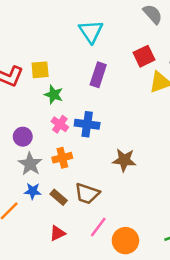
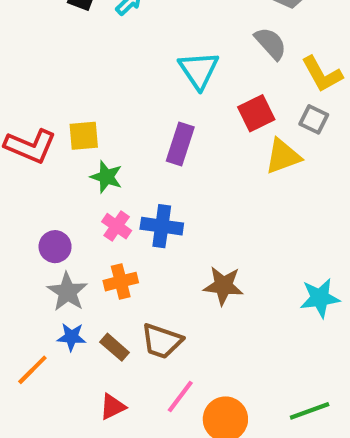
cyan triangle: (91, 31) -> (199, 70), moved

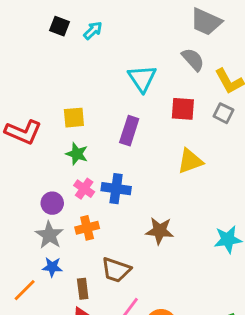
red square: (256, 113) -> (183, 109), turned 30
yellow square: (84, 136) -> (74, 118), moved
yellow triangle: (283, 156) -> (190, 161), moved
purple circle: (55, 247) -> (52, 203), moved
brown rectangle: (115, 347) -> (83, 289), moved, turned 42

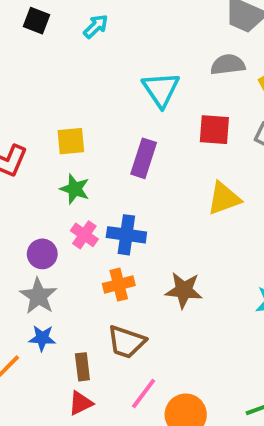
black square: (59, 26) -> (37, 21), moved
gray semicircle: (193, 59) -> (228, 65), turned -55
orange cross: (87, 228) -> (119, 285), moved

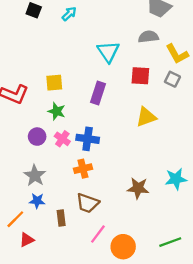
purple circle: (42, 254) -> (37, 137), moved
brown star: (184, 290) -> (138, 188), moved
red triangle: (80, 403) -> (27, 240), moved

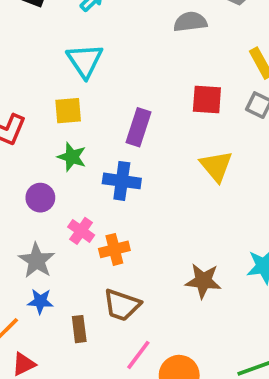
gray semicircle: (148, 37) -> (190, 22), moved
cyan triangle: (108, 52) -> (85, 61), moved
yellow triangle: (146, 117) -> (216, 166), turned -50
pink cross: (62, 139) -> (81, 231), moved
blue cross: (88, 139) -> (122, 181), moved

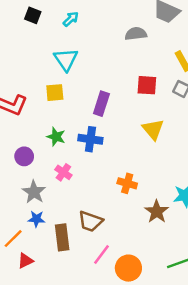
green star: (72, 157) -> (56, 137), moved
purple circle: (40, 198) -> (24, 156), moved
orange cross: (114, 249) -> (127, 183), moved, turned 30
brown star: (203, 281) -> (157, 212), moved, turned 30
brown rectangle: (79, 329) -> (62, 237), size x1.5

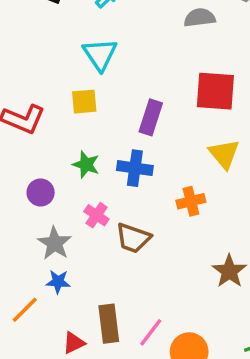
red square: (147, 85) -> (215, 91), size x1.4
orange cross: (127, 183) -> (191, 201), moved, turned -30
brown trapezoid: (90, 221) -> (133, 238), moved
brown rectangle: (62, 237) -> (109, 324), moved
red triangle: (25, 261) -> (74, 343), moved

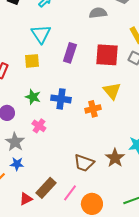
purple rectangle: (151, 117) -> (70, 53), moved
orange cross: (191, 201) -> (93, 109), moved
brown trapezoid: (133, 238) -> (84, 163), moved
brown rectangle: (109, 324) -> (46, 188), turned 50

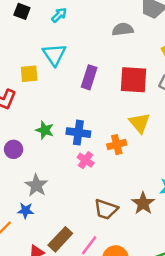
yellow square: (32, 61) -> (29, 74), moved
pink cross: (39, 126) -> (86, 160), moved
gray star: (15, 142) -> (36, 185), moved

